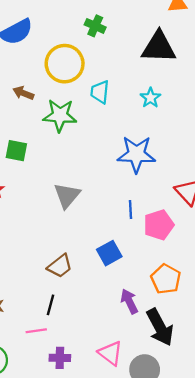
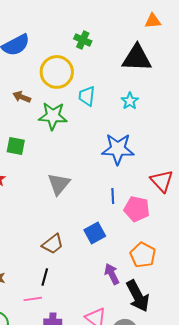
pink pentagon: (159, 225) -> (137, 209), turned 30

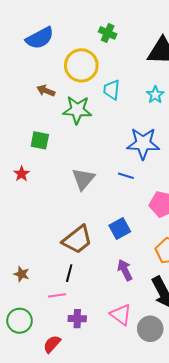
blue line: (113, 196) -> (126, 176), moved, turned -70
brown trapezoid: (53, 244) -> (77, 240), size x1.4
purple arrow: (112, 274) -> (125, 270), moved

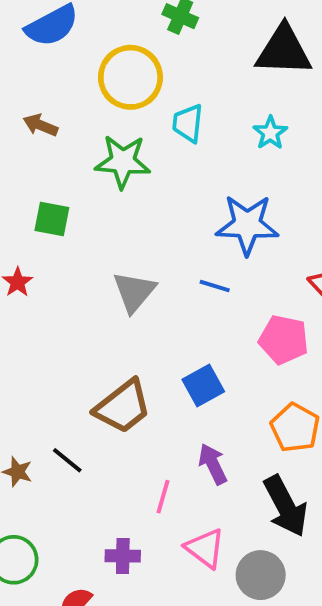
brown arrow: (46, 91) -> (40, 125), moved
black line: (69, 273) -> (67, 460), moved, turned -66
pink line: (57, 295) -> (163, 497), moved, turned -66

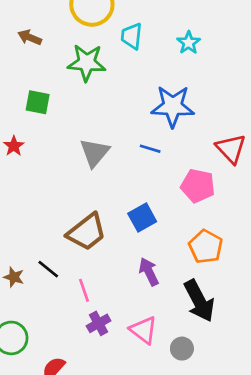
pink line: (163, 497) -> (84, 290), moved, turned -35
purple cross: (123, 556) -> (99, 323), moved, turned -30
gray circle: (261, 575) -> (182, 349), size x0.7

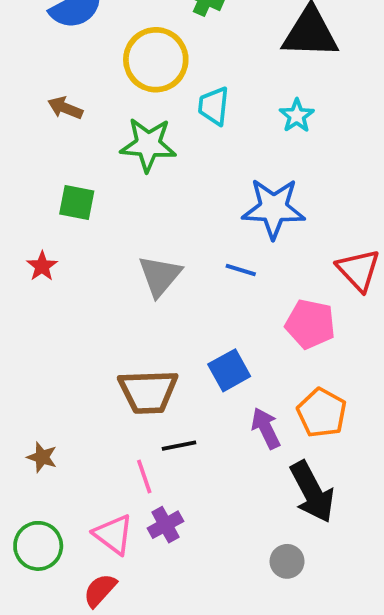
brown trapezoid: (87, 232) -> (148, 392), turned 36
black line: (48, 269) -> (179, 446), moved, turned -50
purple arrow: (149, 272) -> (266, 428), moved
pink triangle: (144, 330) -> (113, 534), moved

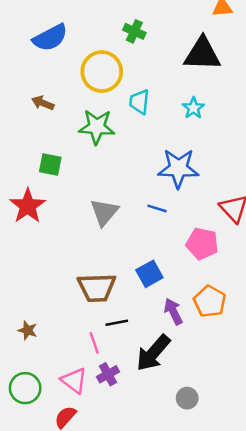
red star: (42, 266) -> (28, 206), size x1.8
black arrow: (312, 492) -> (153, 353), moved, turned 69

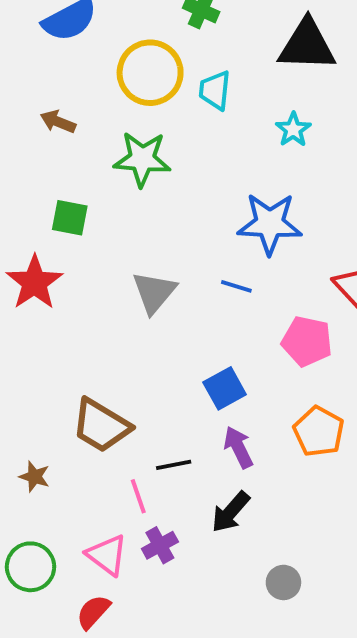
cyan trapezoid: (139, 102) -> (215, 90), moved
brown trapezoid: (97, 288) -> (101, 426), moved, turned 33
purple arrow: (173, 311) -> (238, 447), moved
black arrow: (153, 353) -> (230, 512), size x0.7

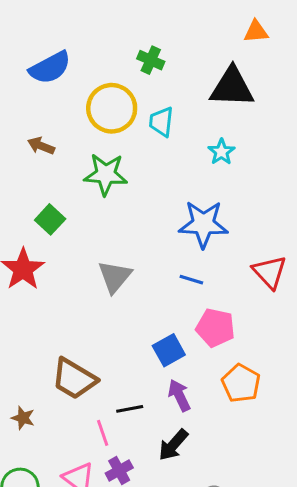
green square: (70, 218) -> (50, 219), turned 32
blue line: (236, 286) -> (191, 280), moved
pink pentagon: (307, 341) -> (215, 328), moved

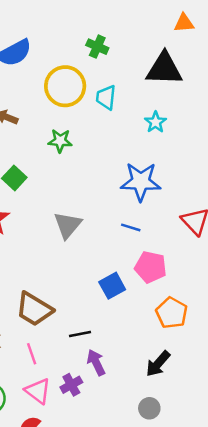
green star: (106, 174) -> (60, 141), size x0.7
purple arrow: (179, 395) -> (96, 362), moved
pink line: (103, 433) -> (32, 354), moved
black arrow: (173, 445) -> (158, 364), moved

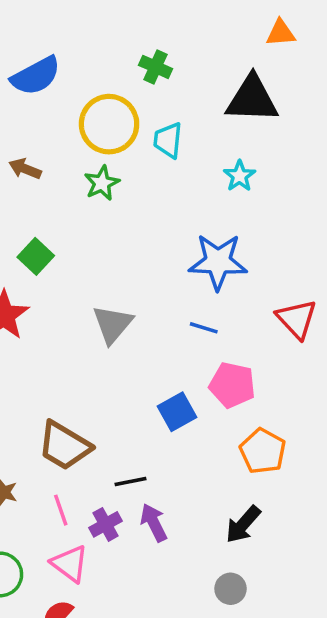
green star: (60, 141) -> (102, 183), moved, turned -30
purple cross: (71, 385) -> (105, 524), moved

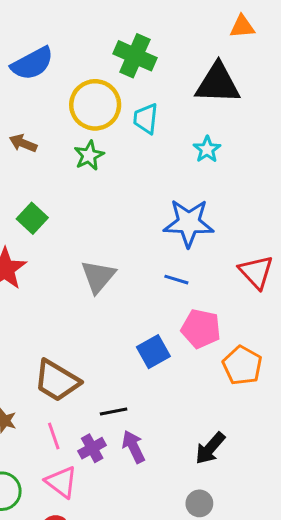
green cross: (155, 67) -> (135, 56), size x1.5
orange pentagon: (263, 451) -> (242, 365), moved

